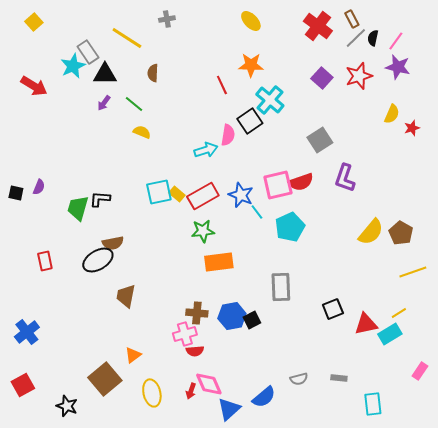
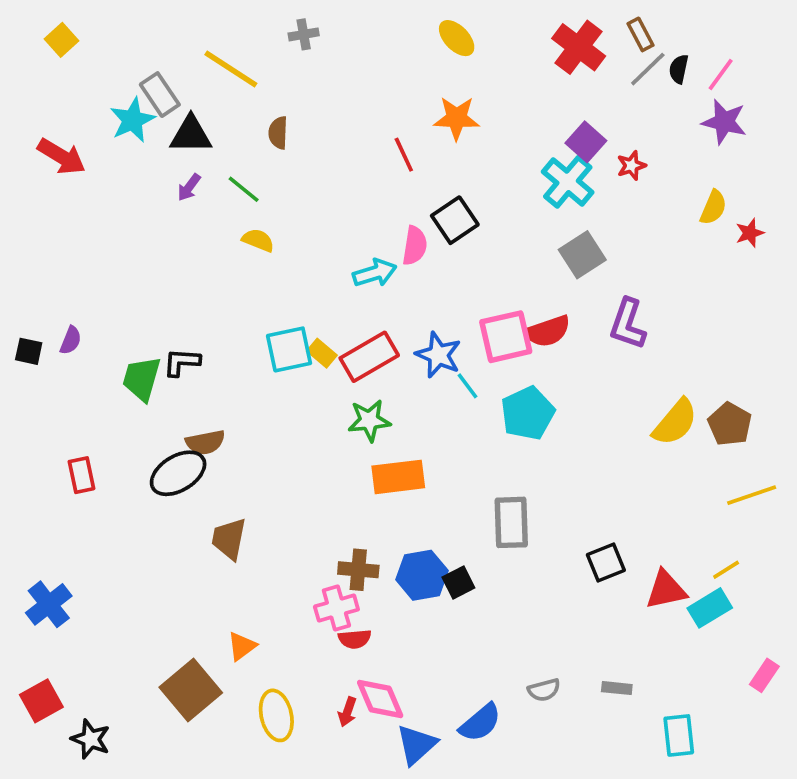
red star: (359, 76) -> (631, 166), moved, size x0.6
cyan cross: (270, 100) -> (568, 182), moved
black star: (67, 406) -> (91, 739), moved

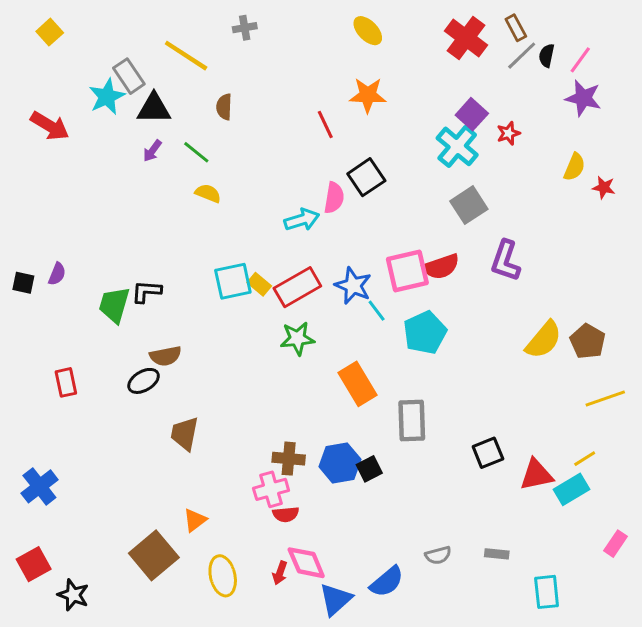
red star: (750, 233) -> (604, 187), turned 30
black ellipse: (178, 473) -> (144, 381), size x0.7
orange rectangle: (398, 477) -> (358, 384), moved, turned 66

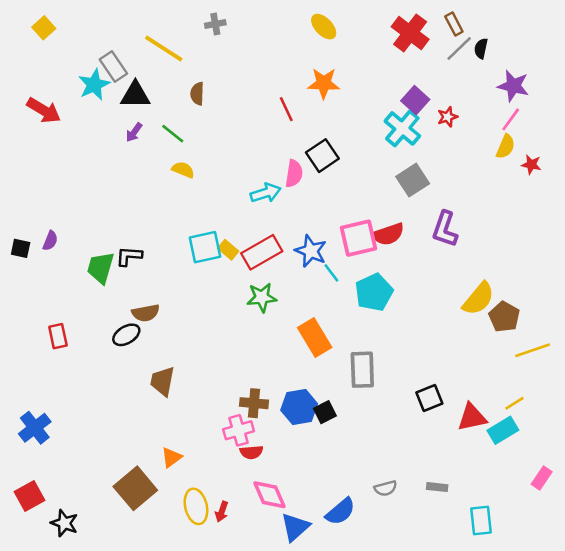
pink line: (580, 60) -> (511, 119), moved
brown pentagon: (588, 341) -> (504, 317), moved
red arrow: (280, 573) -> (222, 512), moved

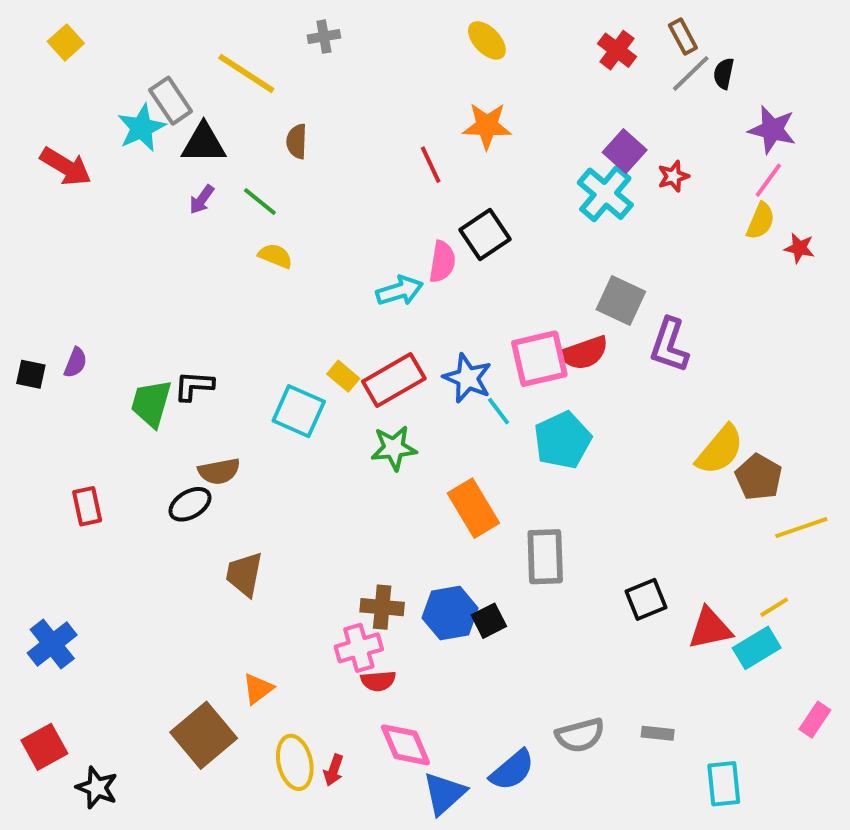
red cross: (410, 33) -> (617, 50), size x0.7
gray square: (413, 180) -> (621, 300), moved, turned -32
cyan square: (205, 247) -> (299, 411), moved, turned 36
gray semicircle: (386, 488) -> (580, 735), size x1.4

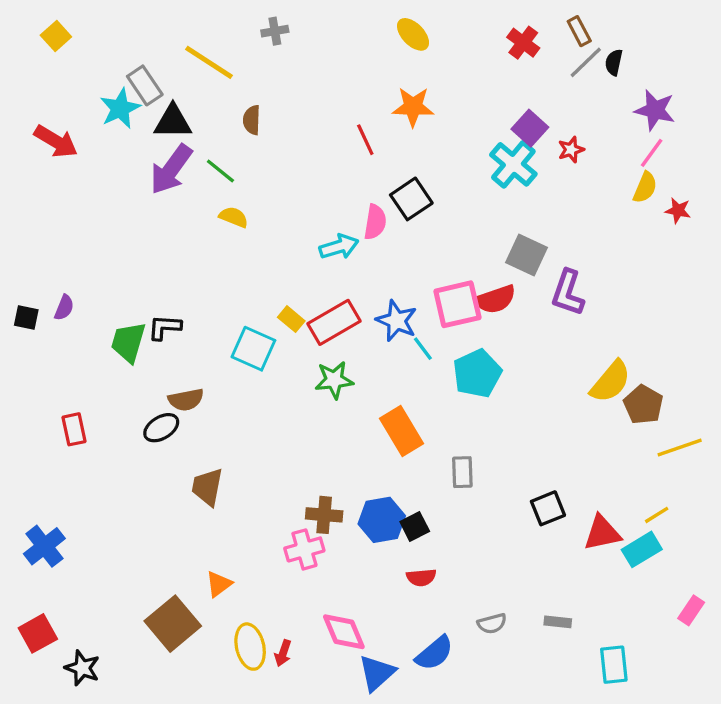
purple arrow: (202, 200) -> (171, 169), size x2.0
gray rectangle: (545, 557) -> (462, 472), size x0.7
red semicircle: (378, 681) -> (421, 577), moved
gray semicircle: (580, 735) -> (492, 624), size x0.7

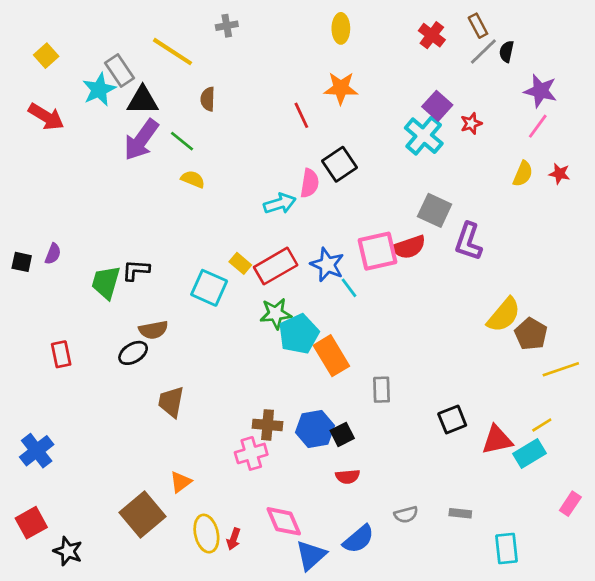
yellow ellipse: (413, 34) -> (341, 28), turned 44
yellow square: (56, 36) -> (46, 56), moved
yellow semicircle: (645, 187) -> (523, 174), moved
cyan pentagon: (477, 373) -> (299, 334), moved

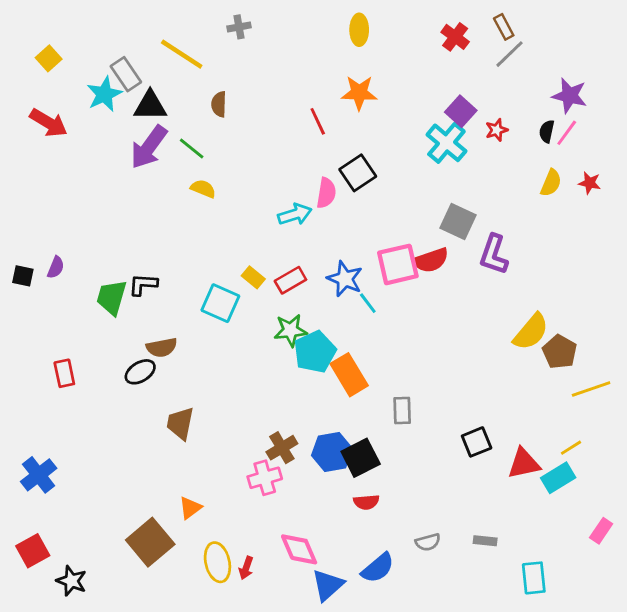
black semicircle: (506, 52) -> (547, 131), moved
red rectangle: (276, 266) -> (290, 280), size x0.7
brown cross: (268, 425) -> (282, 448), turned -36
black square: (342, 434) -> (361, 458), size x1.5

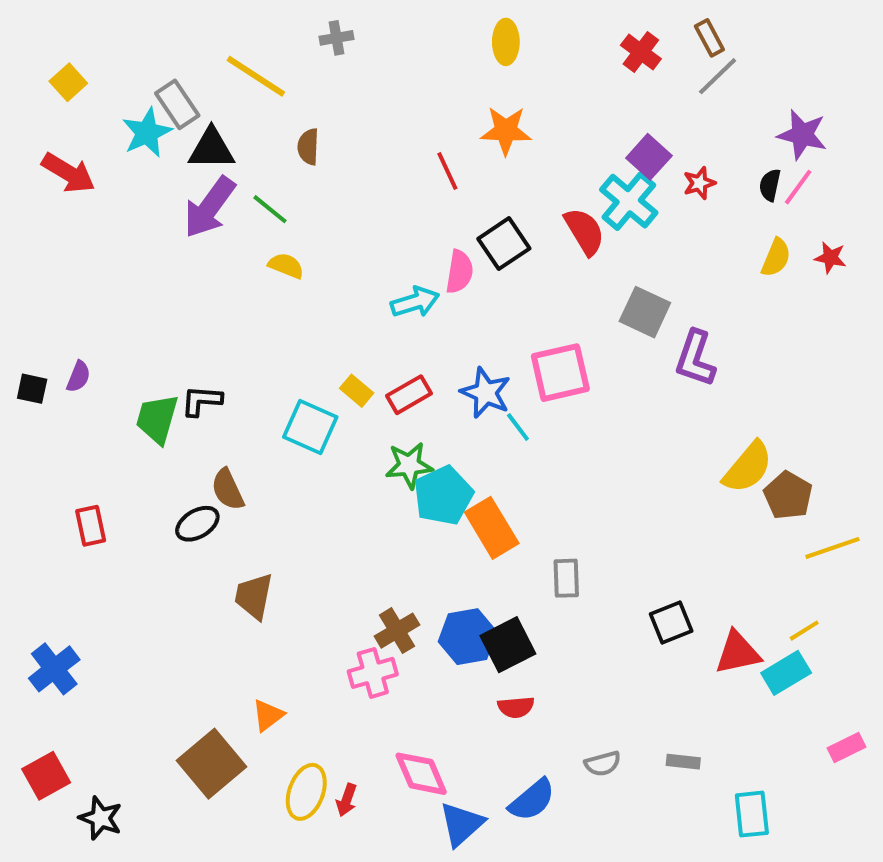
red semicircle: (431, 260) -> (584, 231), moved, turned -102
brown semicircle: (162, 348) -> (228, 489), turned 76
pink rectangle: (601, 531) -> (847, 748), turned 30
yellow ellipse: (217, 562) -> (306, 792), turned 33

